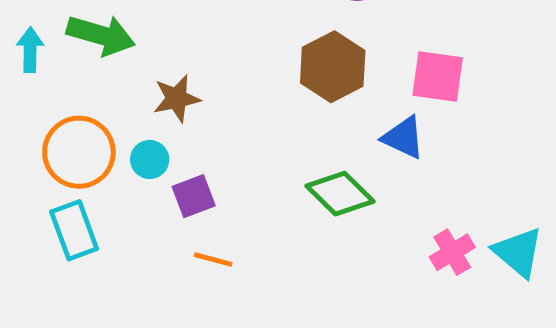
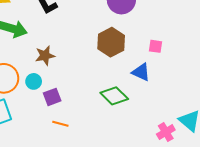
pink square: (438, 77) -> (155, 46), size x0.6
pink cross: (452, 252) -> (166, 132), moved

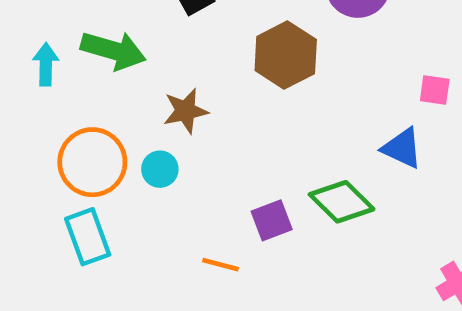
brown hexagon: (111, 42) -> (286, 55), moved
purple square: (52, 97) -> (272, 220), moved

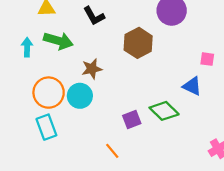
cyan circle: (160, 169) -> (80, 96), size x1.5
orange line: (220, 265) -> (112, 151), moved, turned 35

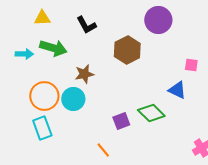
cyan arrow: (27, 47) -> (24, 54), turned 90

